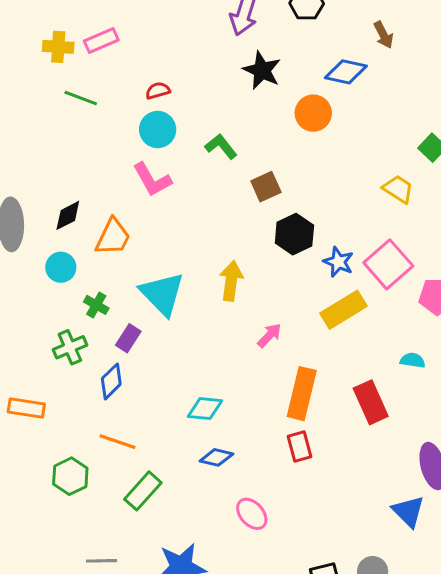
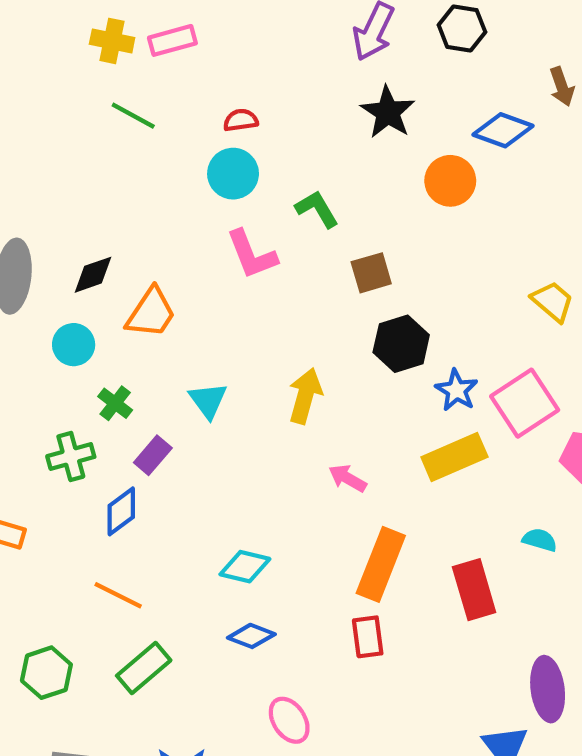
pink L-shape: (152, 180) -> (252, 255), moved
cyan triangle: (162, 294) -> (208, 400), size x0.6
pink arrow: (269, 335) -> (347, 478), turned -112
green hexagon: (70, 476) -> (46, 673), moved

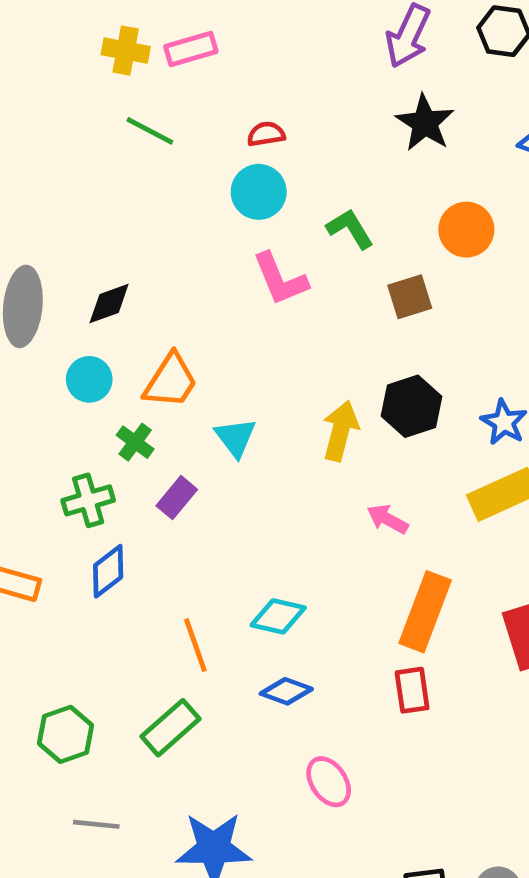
orange circle: (450, 181) -> (466, 230), moved
orange trapezoid: (151, 313) -> (171, 381), moved
black hexagon: (401, 344) -> (412, 406), moved
blue diamond: (121, 511) -> (108, 571), moved
orange line: (118, 595) -> (195, 645), moved, turned 45

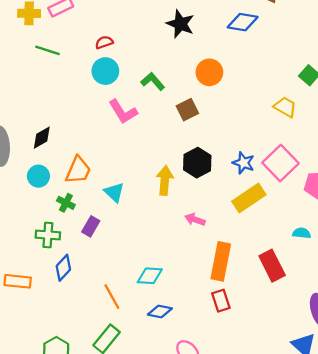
green cross: (88, 500) -> (48, 235), turned 30

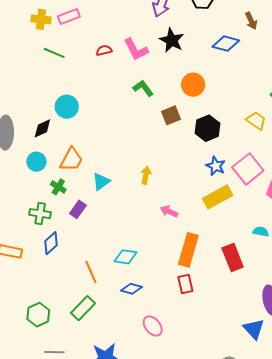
cyan circle: (105, 71) -> (67, 107), moved
pink L-shape: (123, 112) -> (136, 49), moved
black hexagon: (197, 163) -> (207, 128), moved
yellow arrow: (165, 180) -> (146, 175), size x0.7
cyan triangle: (114, 192) -> (101, 182), turned 36

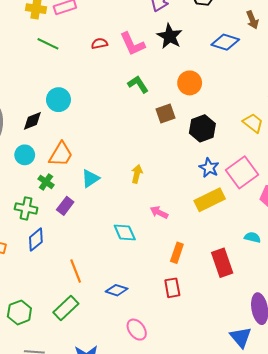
orange rectangle: (188, 250) -> (177, 253), size x0.6
cyan diamond: (125, 257) -> (125, 233), moved, turned 55

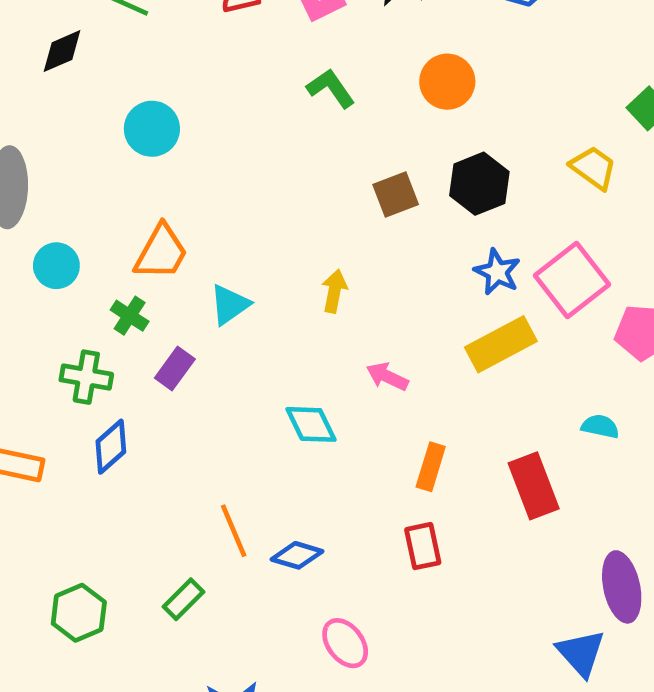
brown square: (165, 114) -> (396, 194), moved
black diamond: (32, 121) -> (62, 51), moved
cyan circle: (25, 155) -> (56, 266), moved
orange line: (76, 271) -> (234, 531), moved
green rectangle: (66, 308) -> (183, 599), size x0.7

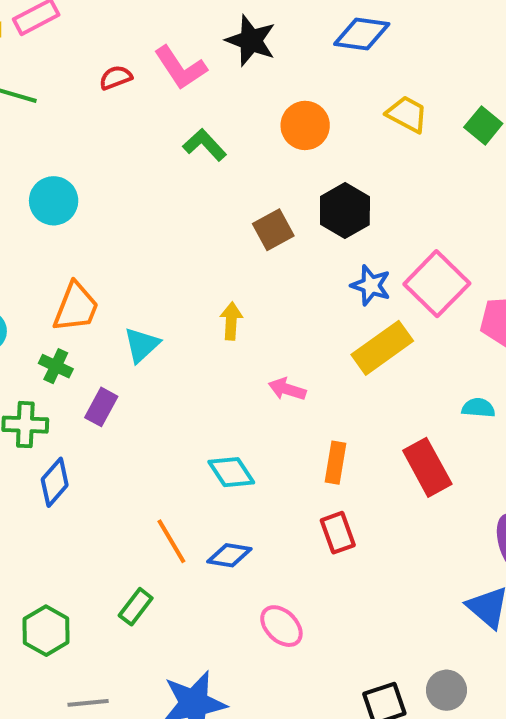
yellow trapezoid: (593, 168) -> (407, 114), moved
cyan diamond: (311, 424) -> (231, 472), moved

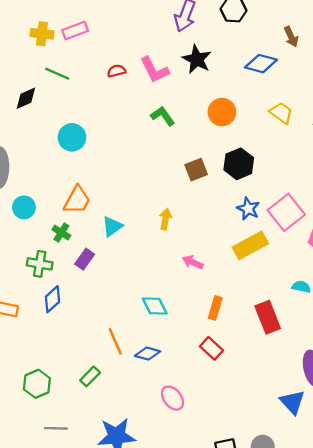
red rectangle: (338, 533) -> (212, 348), turned -35

